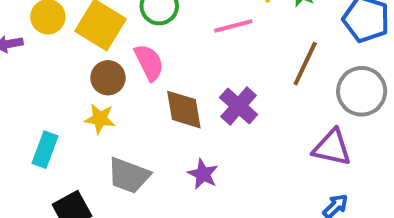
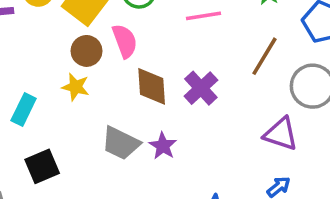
gray trapezoid: (129, 176) -> (121, 143), moved

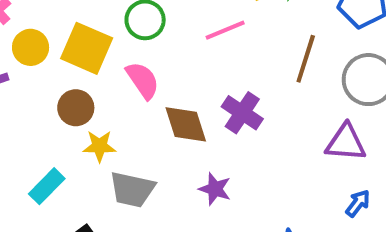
brown circle: (87, 51) -> (76, 108), moved
cyan rectangle: (24, 110) -> (47, 186), turned 32
gray trapezoid: (121, 143) -> (132, 189), moved

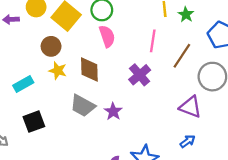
pink line: (225, 30) -> (153, 41), moved, turned -75
pink semicircle: (143, 80) -> (107, 36), moved
brown diamond: (186, 124) -> (89, 70), moved
gray trapezoid: (132, 189) -> (83, 106), moved

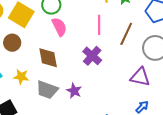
yellow star: (58, 71) -> (21, 77), moved

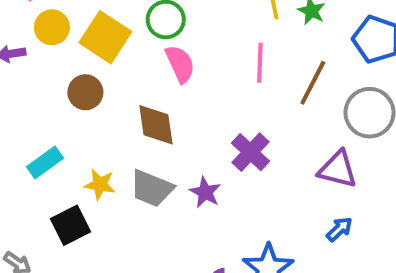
purple cross: (92, 56) -> (251, 152), moved
yellow star: (21, 77) -> (100, 184), moved

